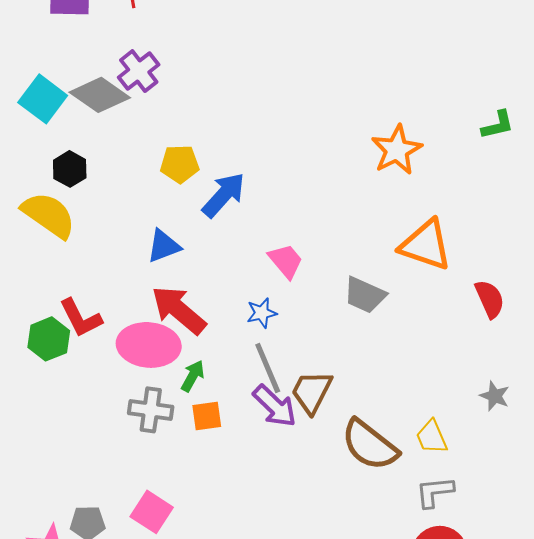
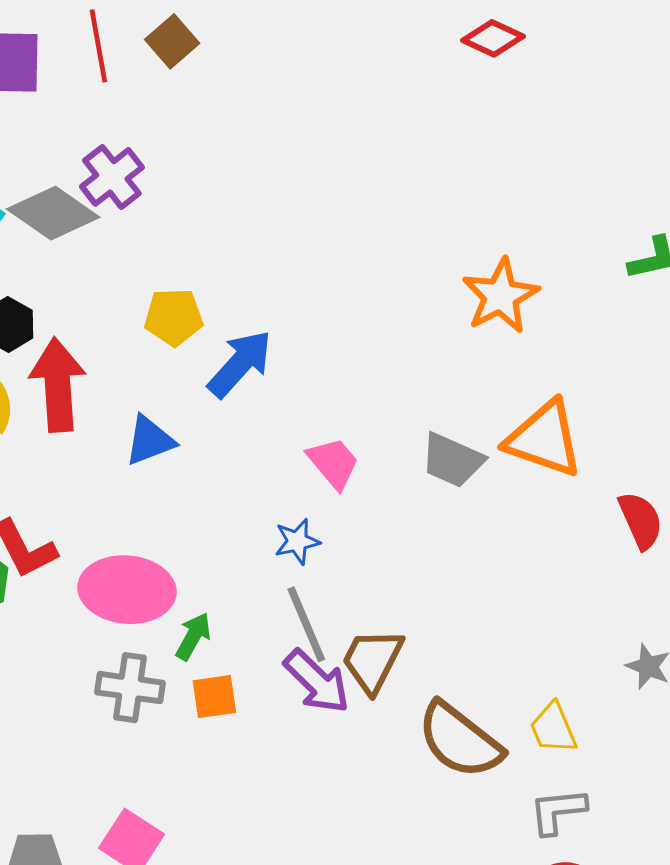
gray trapezoid: (365, 295) -> (452, 460), moved
red arrow: (179, 310) -> (58, 385), moved, turned 46

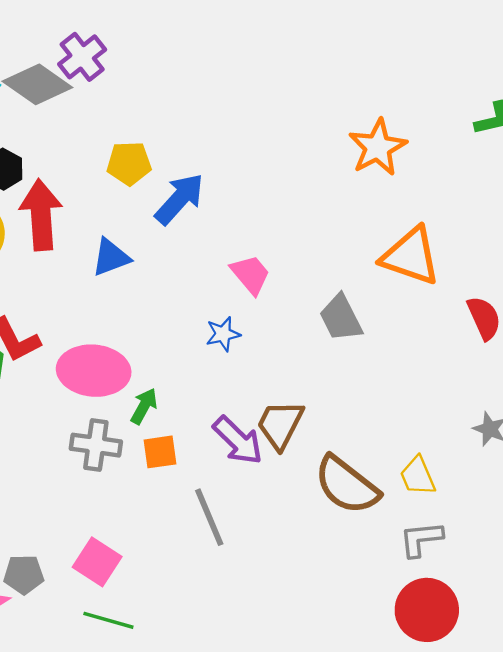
gray trapezoid: (452, 460) -> (341, 318), moved, turned 39
gray line: (306, 624) -> (209, 517), moved

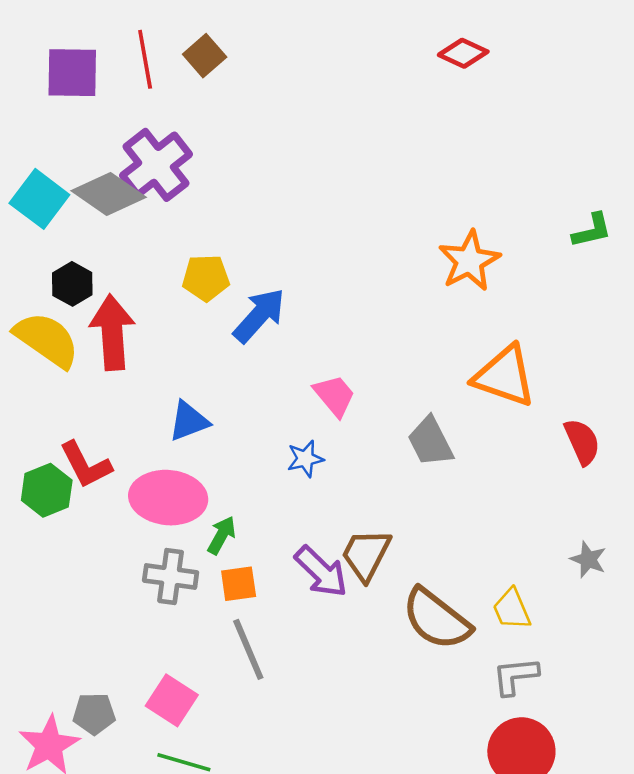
purple cross: (82, 57) -> (156, 165), size x1.4
blue triangle: (111, 257) -> (189, 421), moved
gray line: (209, 517) -> (248, 649), moved

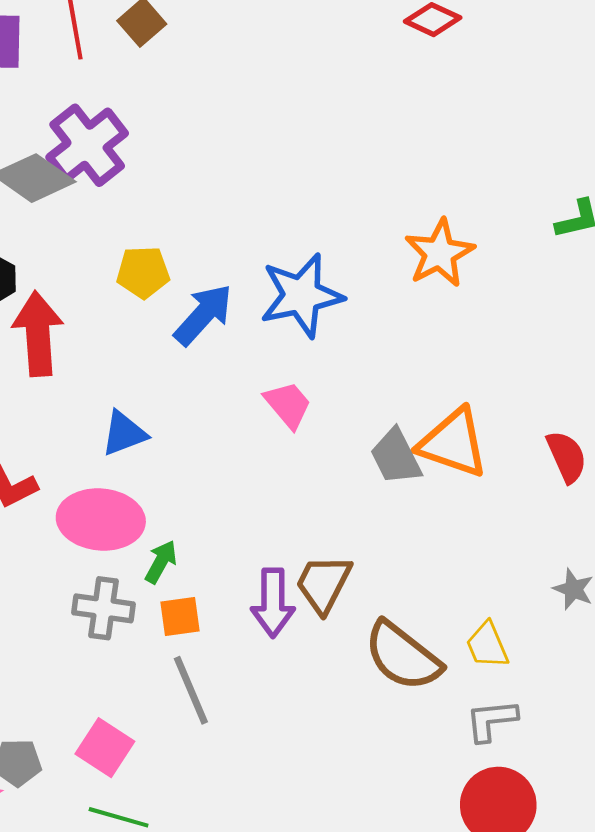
orange triangle: (504, 376) -> (453, 443), moved
blue star: (305, 459) -> (302, 296), moved, size x2.0
purple arrow: (321, 572) -> (273, 603), turned 46

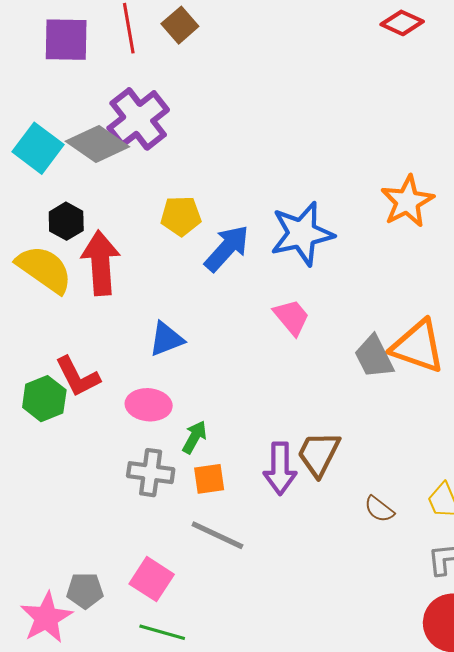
pink ellipse: (101, 520) -> (149, 405), size x0.7
brown semicircle: (403, 656) -> (379, 509), size x0.5
gray line: (191, 690) -> (217, 535), turned -42

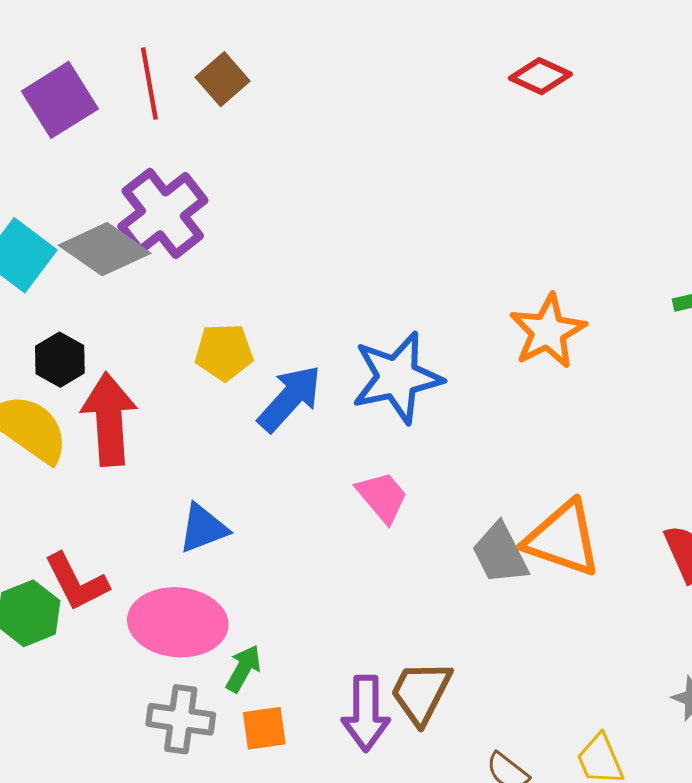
purple square: (66, 40) -> (60, 100), turned -33
pink ellipse: (149, 405) -> (178, 622), size x1.5

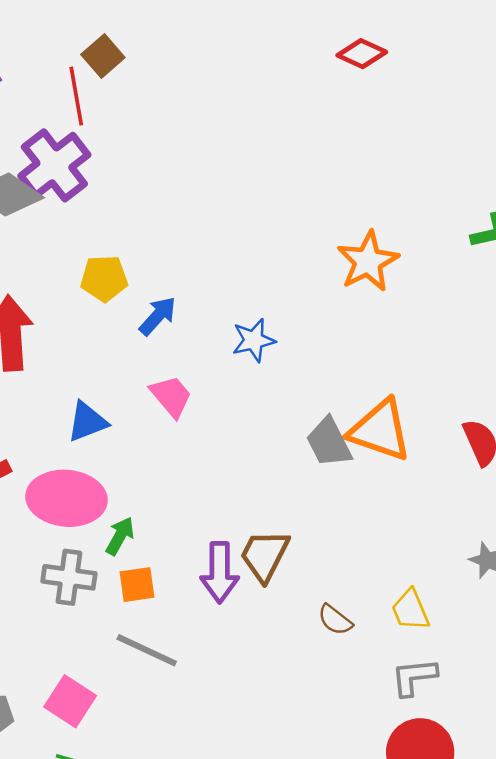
red line: (149, 84) -> (76, 96), moved
blue star: (397, 378) -> (254, 340), moved, size x0.6
blue arrow: (290, 398) -> (158, 316), size x0.7
pink trapezoid: (382, 497) -> (171, 396), moved

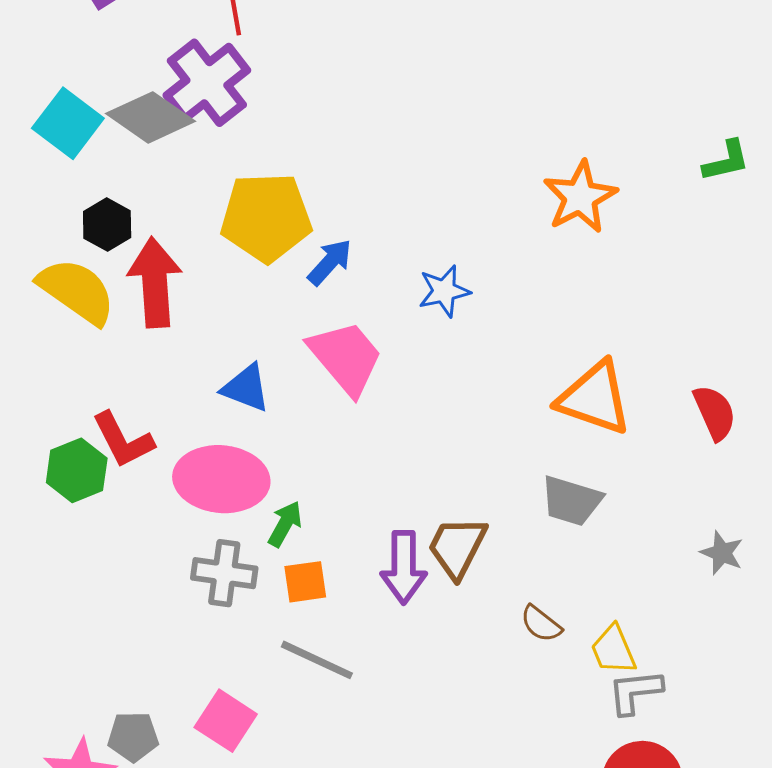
yellow pentagon: (104, 278) -> (266, 217), size x1.6
pink trapezoid: (171, 396) -> (346, 358), size x1.5
blue triangle: (87, 422) -> (246, 388), turned 42
gray trapezoid: (329, 442) -> (571, 501), moved, turned -46
yellow trapezoid: (410, 610) -> (613, 650), moved

